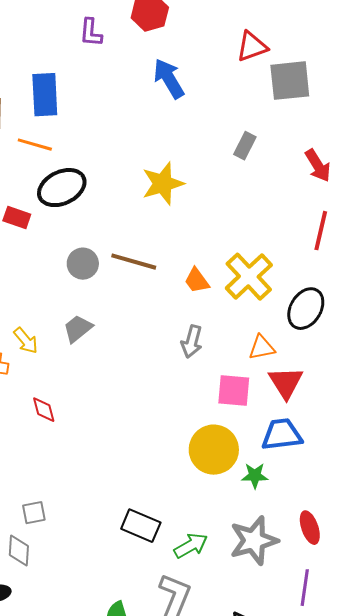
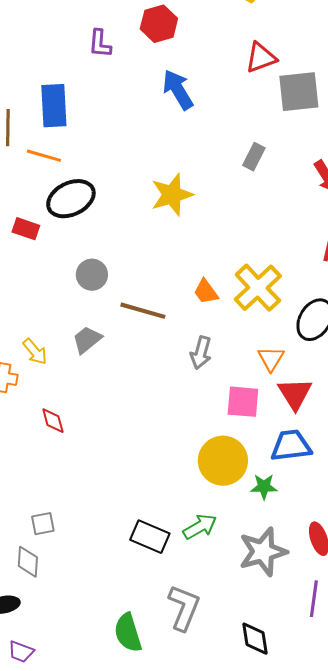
brown line: (134, 262) -> (143, 311), moved
orange triangle: (262, 348) -> (271, 359), turned -48
green arrow: (191, 546) -> (200, 527), moved

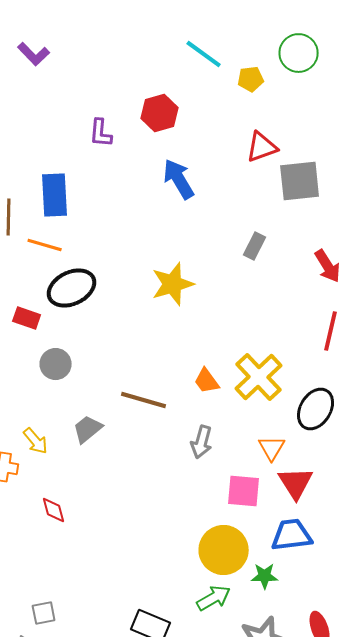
gray circle: (92, 275) -> (56, 364), moved
green arrow: (200, 527) -> (214, 598), moved

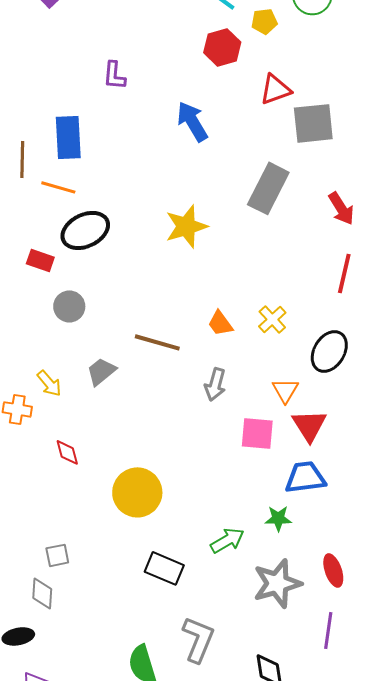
red hexagon: (160, 113) -> (222, 47), moved
gray rectangle: (255, 246) -> (268, 188), size x1.8
yellow cross: (259, 377) -> (272, 319), size x0.6
yellow circle: (224, 550) -> (137, 492), moved

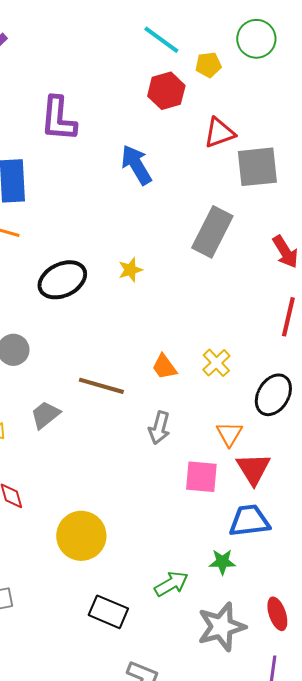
purple L-shape: (114, 75) -> (58, 119), size x1.6
yellow star: (186, 226) -> (130, 270), size x0.6
black ellipse: (85, 230) -> (62, 280), moved

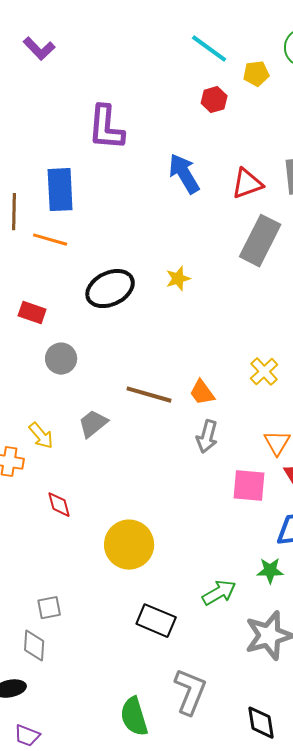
red hexagon: (166, 91) -> (214, 100), size x0.7
red triangle: (219, 133) -> (247, 184), moved
orange trapezoid: (164, 367) -> (202, 393), moved

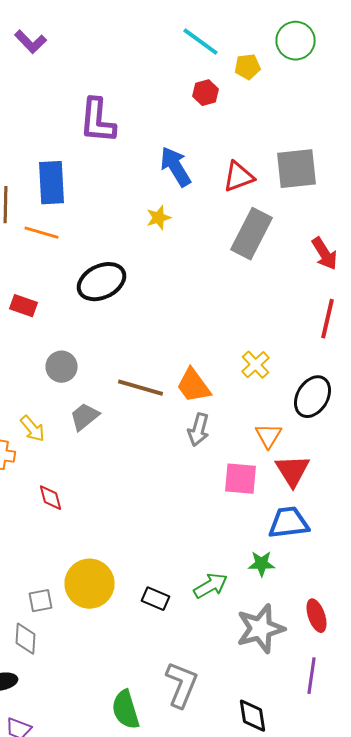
yellow star: (178, 279) -> (158, 218), moved
gray circle: (61, 359) -> (62, 367), moved
orange trapezoid: (202, 393) -> (194, 386), size x1.4
yellow circle: (129, 545) -> (90, 584), moved
black rectangle: (156, 621) -> (156, 599), moved, size x0.7

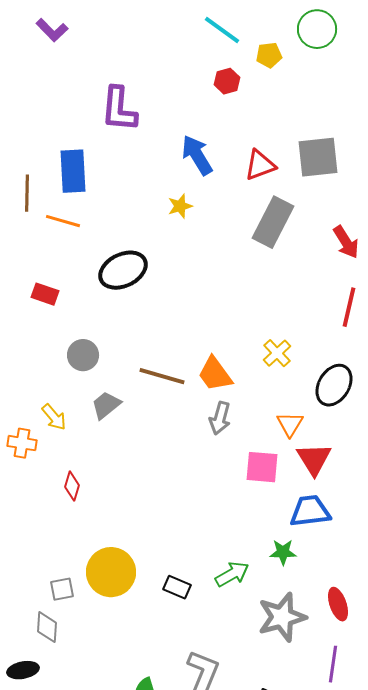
red diamond: (50, 498) -> (72, 486), turned 32

